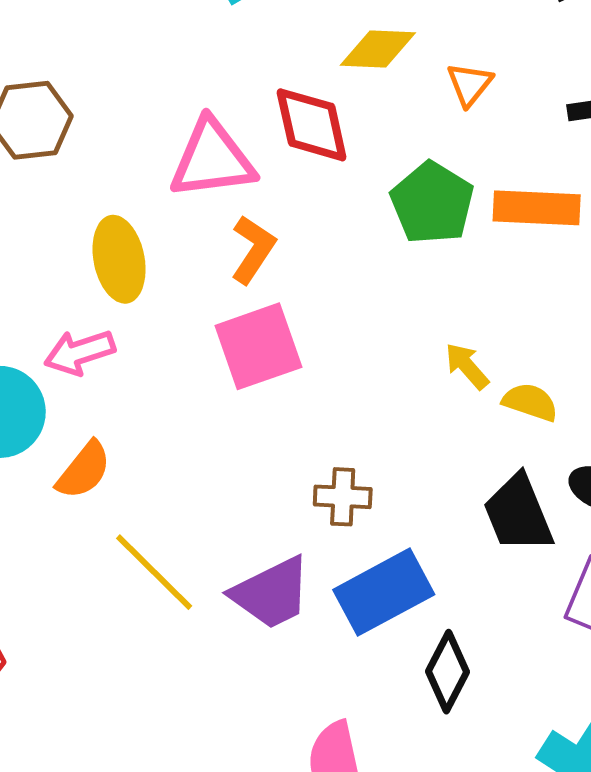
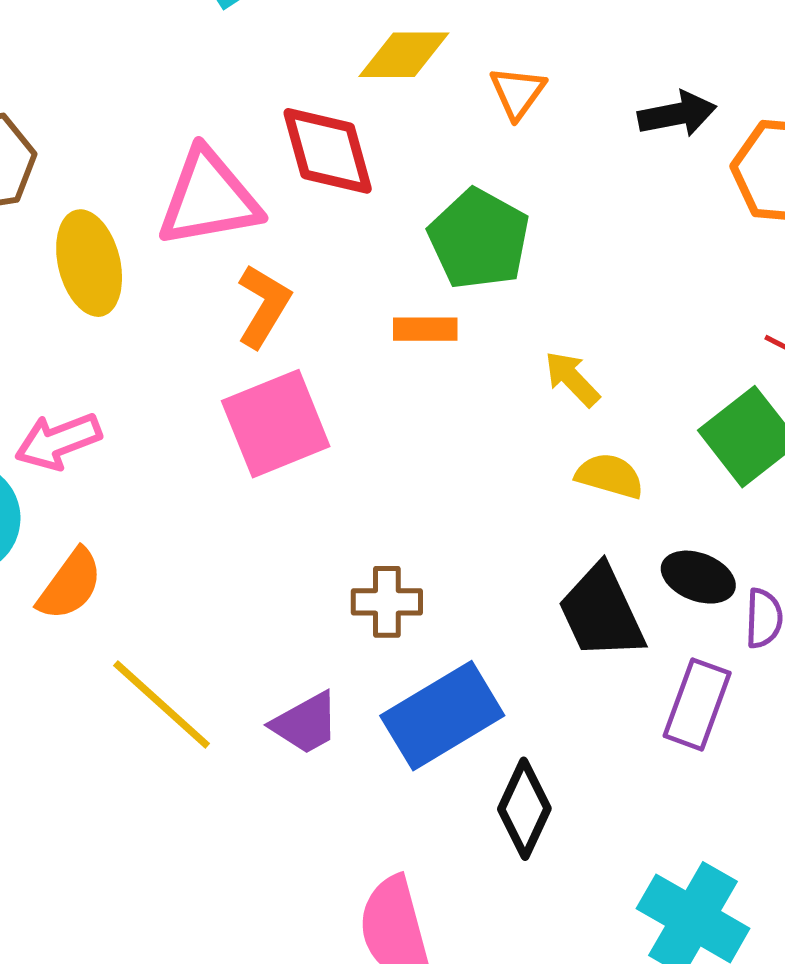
orange rectangle: (537, 208) -> (425, 329), moved, size x0.6
yellow ellipse: (119, 259) -> (89, 263), moved
yellow arrow: (467, 366) -> (572, 379), moved
purple trapezoid: (271, 593) -> (305, 723), size x0.7

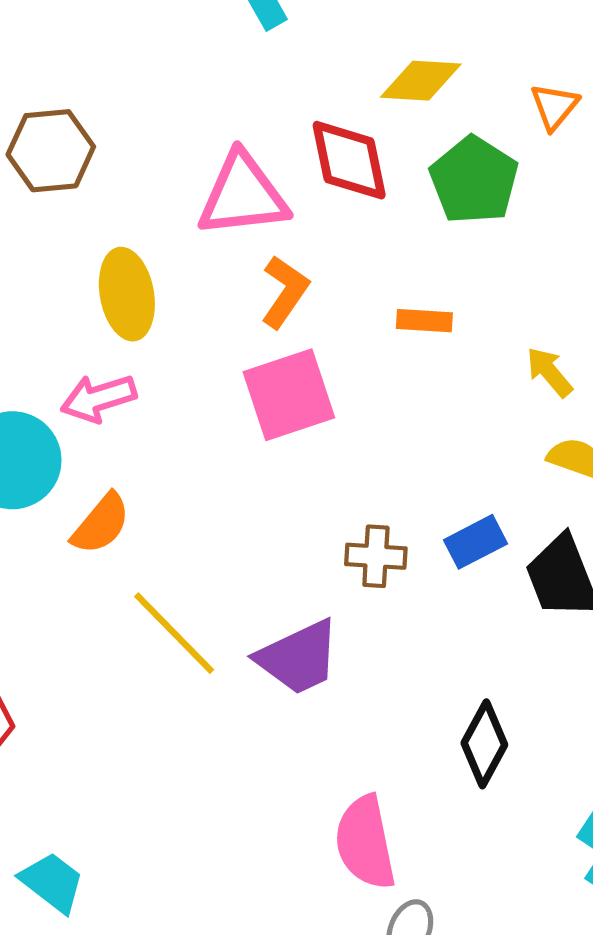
orange triangle: (518, 92) -> (554, 106), moved
green pentagon: (479, 239) -> (474, 180), moved
yellow ellipse: (89, 263) -> (127, 294), moved
blue rectangle: (442, 716) -> (475, 542), moved, size x0.6
purple trapezoid: (305, 723) -> (298, 657), size x1.4

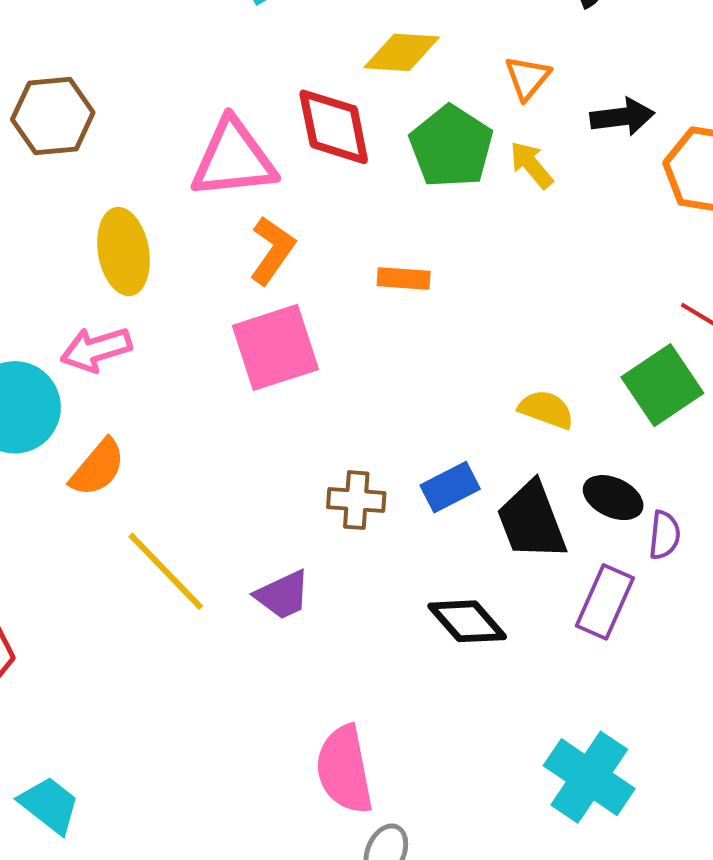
yellow arrow: (549, 372) -> (531, 165), moved
purple trapezoid: (298, 657) -> (283, 595), size x0.7
black diamond: (484, 744) -> (467, 621), moved, turned -70

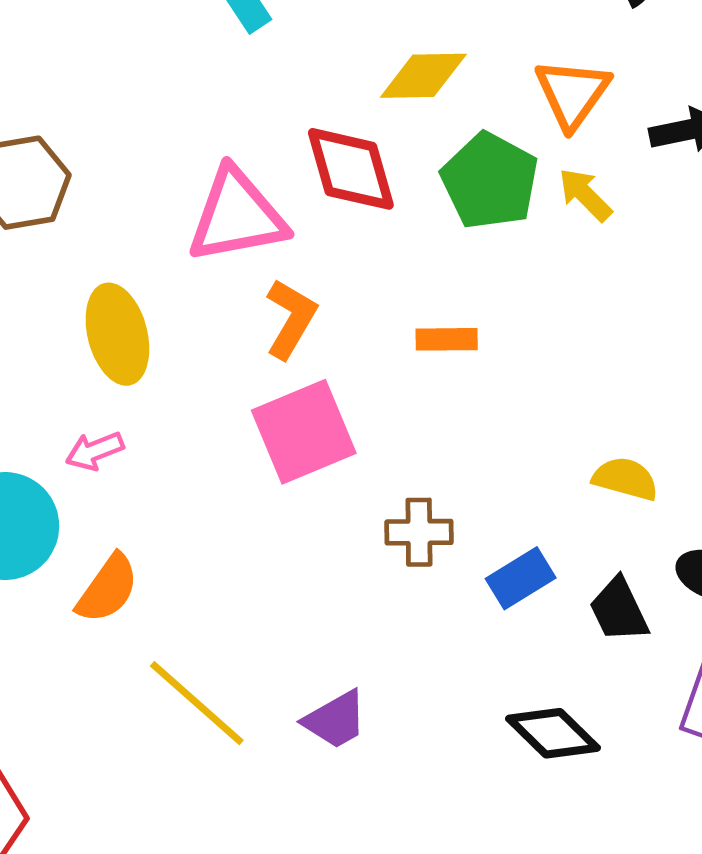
orange triangle: (527, 78) -> (572, 93), size x1.4
pink arrow: (96, 349) -> (95, 451), size x0.7
brown cross: (356, 500) -> (419, 532), moved
black trapezoid: (532, 521) -> (619, 610), size x0.7

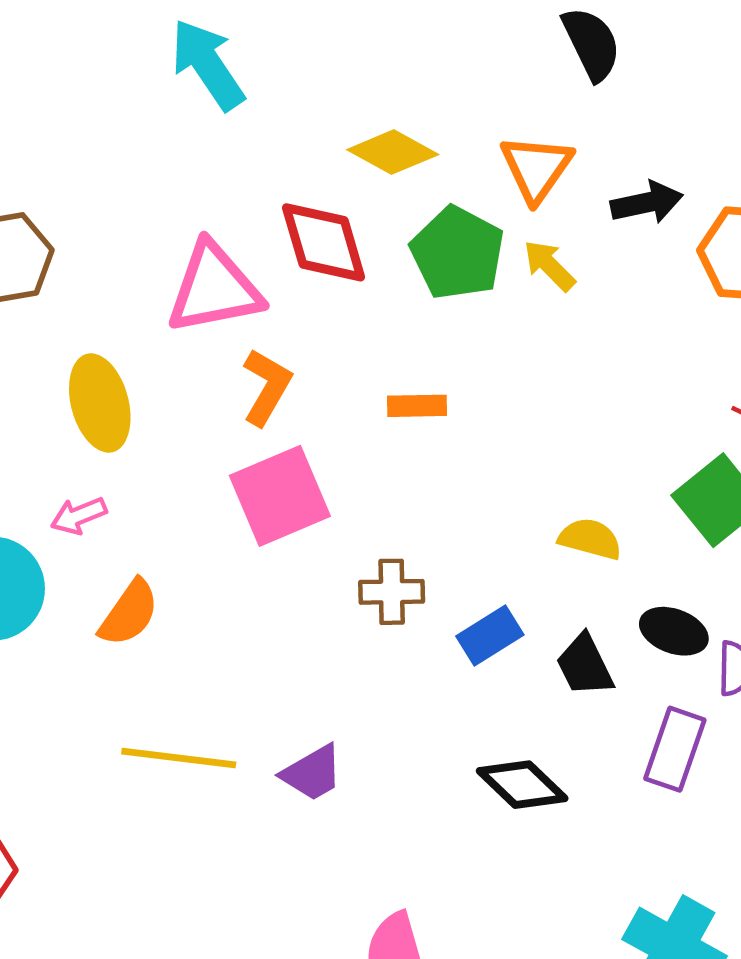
yellow diamond: (423, 76) -> (393, 152), turned 30
orange semicircle: (108, 589) -> (129, 613), moved
yellow line: (197, 703) -> (179, 758), turned -34

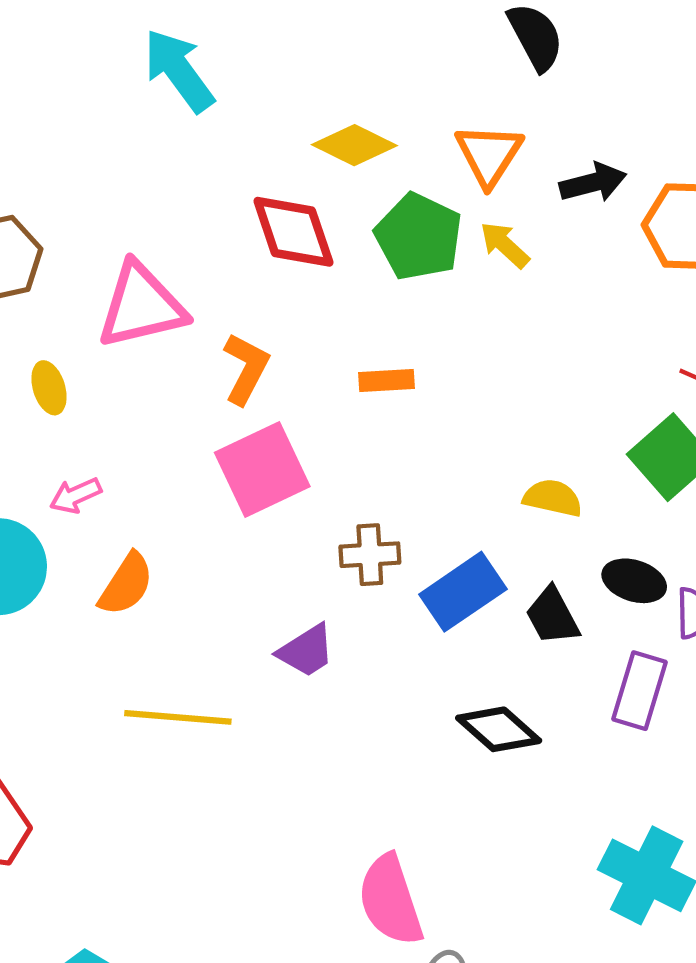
pink triangle: (214, 288) -> (141, 306), moved
yellow ellipse: (100, 403) -> (49, 388), moved, size x0.6
blue rectangle: (490, 636) -> (463, 592), size x1.4
purple trapezoid: (312, 773) -> (306, 651), moved

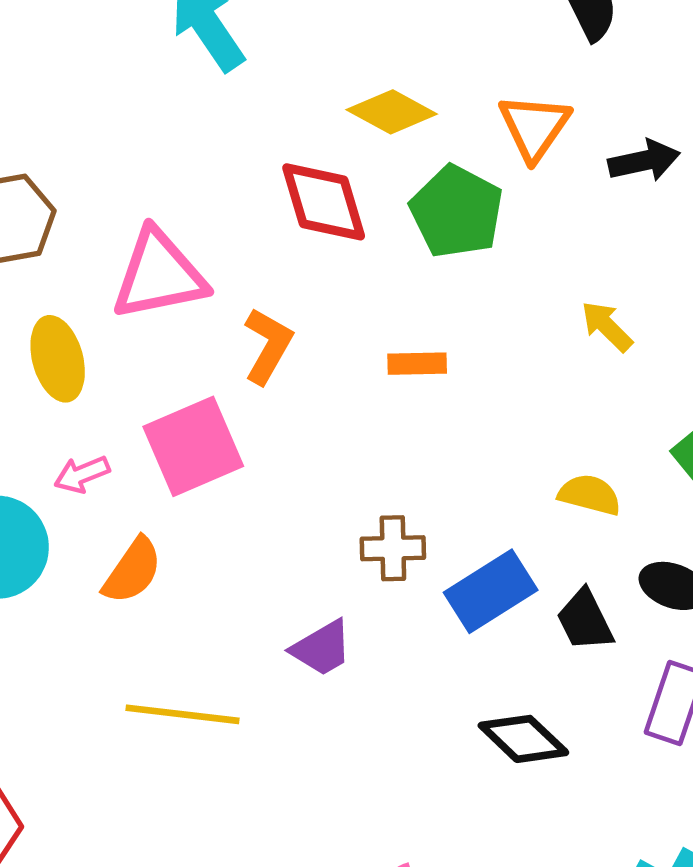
yellow arrow: (505, 245) -> (607, 326), moved
yellow ellipse: (49, 388) -> (58, 359), size x1.5
pink square: (262, 469) -> (193, 446), moved

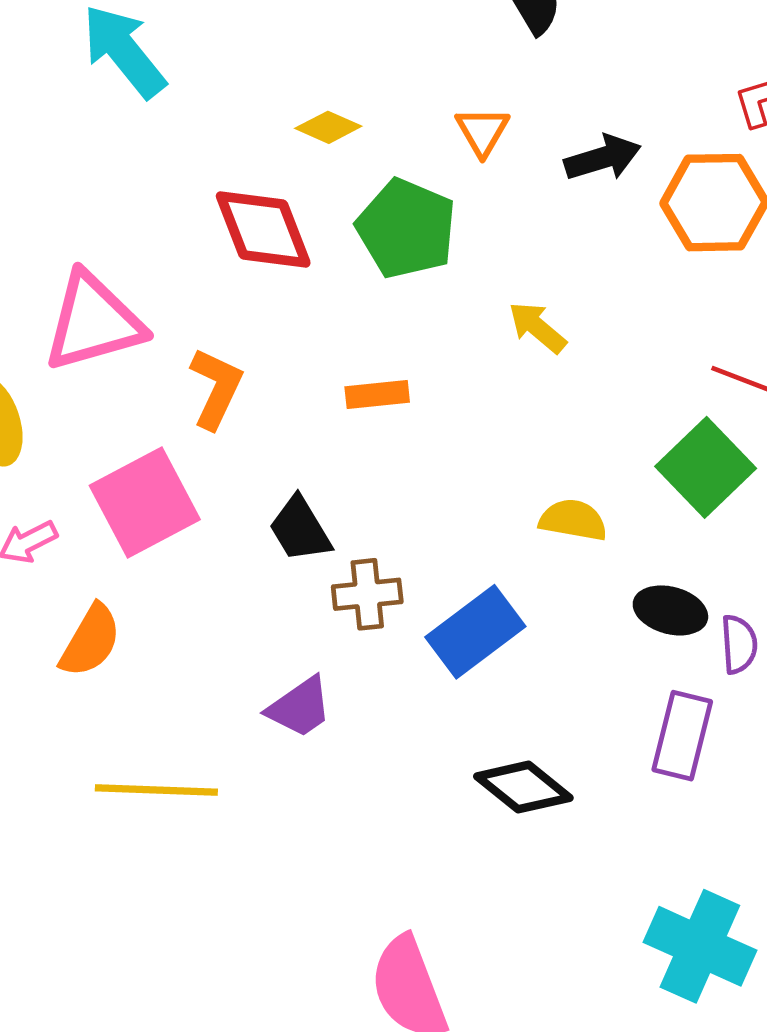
yellow diamond: (392, 112) -> (328, 127), size x0.7
orange triangle: (534, 127) -> (482, 131), size x0.7
yellow arrow: (607, 326) -> (537, 327), moved
black trapezoid: (585, 620) -> (300, 529), moved

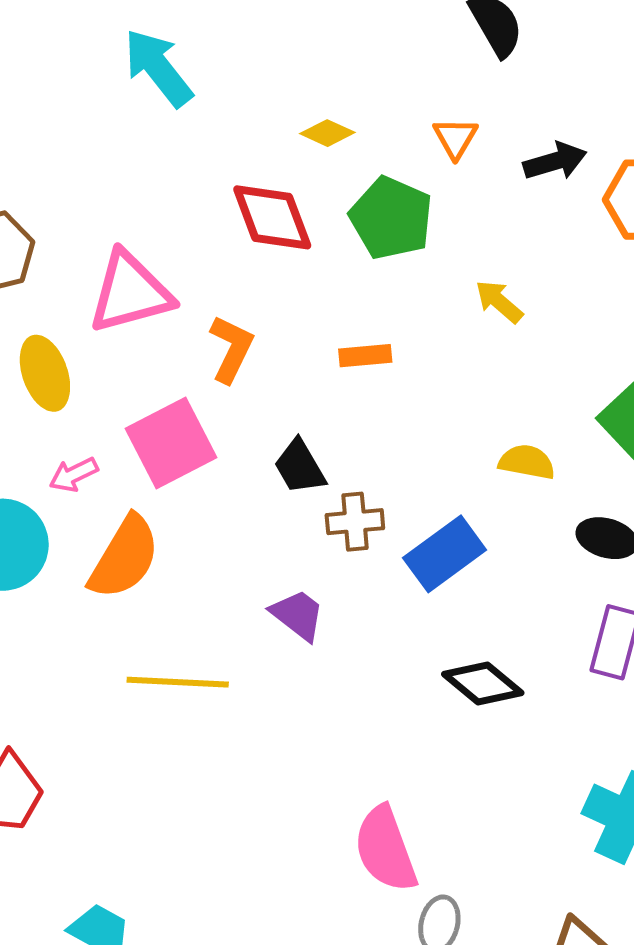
orange semicircle: (90, 641) -> (124, 557), size x1.4
purple trapezoid: (300, 707) -> (298, 615), turned -108

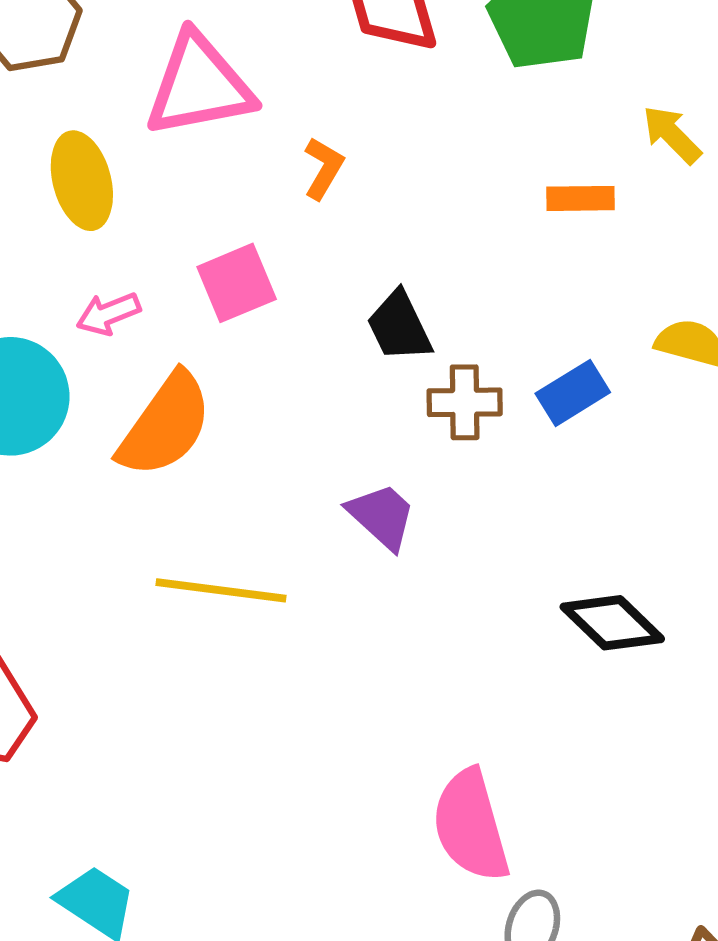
orange L-shape: (231, 349) -> (323, 168), size x0.7
orange rectangle: (365, 356) -> (581, 198), moved
pink square: (171, 443) -> (237, 283), size x0.7
blue rectangle: (445, 554) -> (573, 393), moved, size x0.7

